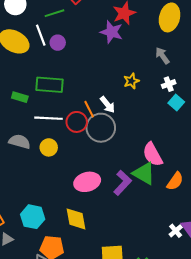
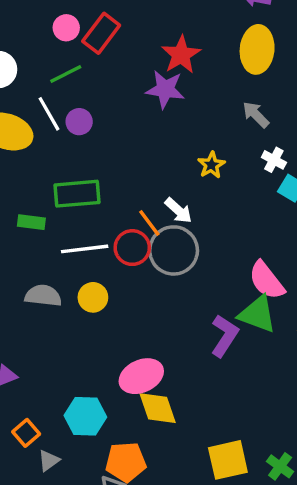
white cross: (169, 84) -> (274, 160), turned -32
pink ellipse: (87, 182) -> (141, 376), moved

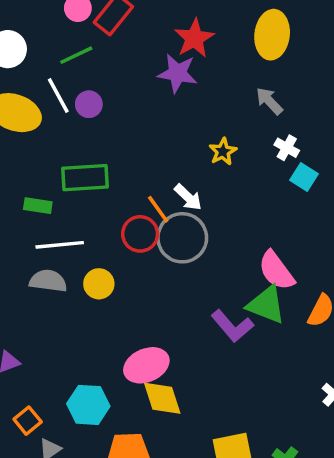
white line: (85, 249) -> (60, 245), moved
purple L-shape: (225, 336) -> (232, 326), turned 105

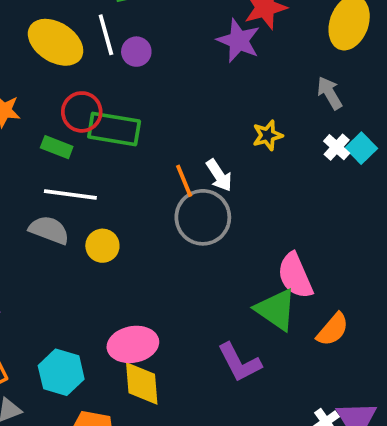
cyan square: (304, 177) -> (361, 148), moved
red circle: (140, 234) -> (82, 112), moved
purple L-shape: (232, 326) -> (239, 362), moved

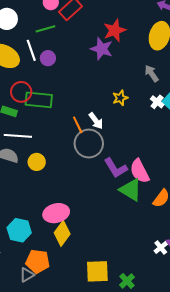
purple L-shape: (239, 362) -> (116, 168), moved
yellow diamond: (142, 384) -> (62, 233), turned 45

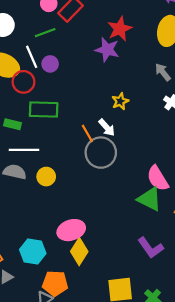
red circle: (21, 92) -> (23, 82), moved
yellow star: (120, 98) -> (120, 101), moved
purple L-shape: (116, 168) -> (151, 248), moved

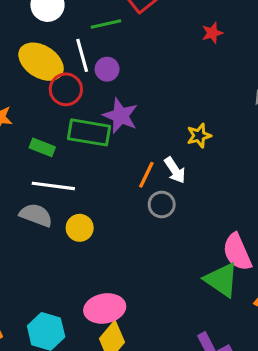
red star: (120, 29) -> (212, 33), size x0.6
purple star: (107, 50) -> (120, 116), moved
orange line: (87, 133) -> (146, 175), turned 48
gray circle: (101, 153) -> (162, 204), size x0.6

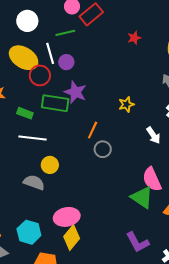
white arrow: (175, 170) -> (153, 135), moved
gray semicircle: (36, 215) -> (34, 182), moved

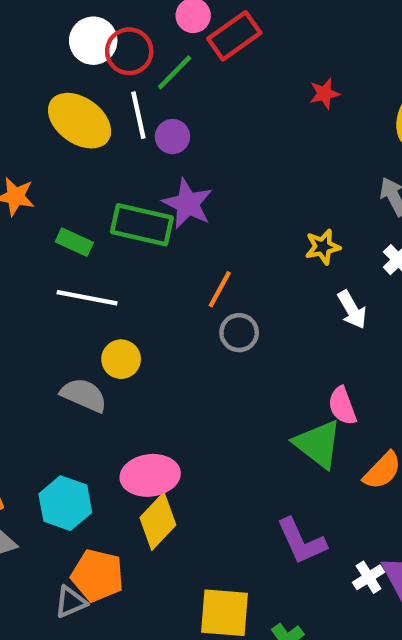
green line: (65, 33) -> (175, 72), turned -36
red circle: (40, 75) -> (129, 51), moved
yellow star: (126, 104) -> (323, 247), moved
pink semicircle: (152, 179) -> (342, 406), size x0.7

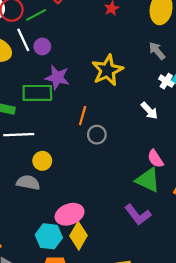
green line: (175, 72) -> (36, 15), turned 30
yellow star: (323, 247) -> (107, 70), moved, size x1.8
cyan hexagon: (65, 503) -> (49, 236), moved
purple L-shape: (301, 541) -> (138, 215), moved

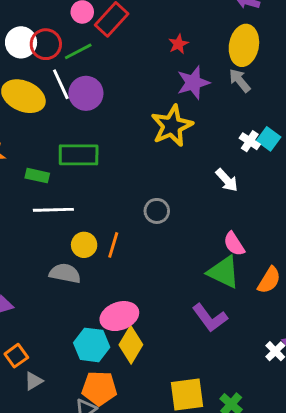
purple circle: (42, 46) -> (86, 93), size x1.5
gray arrow: (157, 51) -> (240, 81), moved
purple star: (57, 78) -> (193, 83), moved, turned -30
orange line: (83, 116) -> (113, 245), moved

